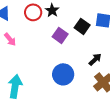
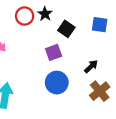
black square: (82, 26) -> (66, 29), moved
purple square: (60, 35) -> (54, 52), moved, turned 35

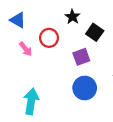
red circle: (25, 16) -> (49, 38), moved

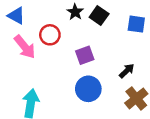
black square: (95, 32) -> (99, 16), moved
pink arrow: (26, 49) -> (25, 47), size x1.5

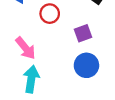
pink arrow: (25, 47) -> (26, 48), moved

